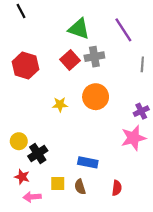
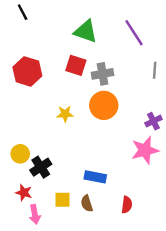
gray cross: (94, 57) -> (103, 74), moved
red square: (70, 60) -> (76, 65), turned -30
pink arrow: (32, 197) -> (35, 214), turned -96

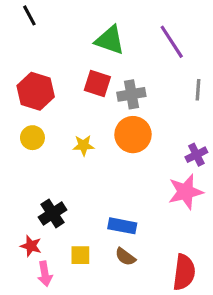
yellow circle: (20, 154) -> (32, 138), moved
brown semicircle: (87, 203) -> (125, 257), moved, turned -35
red semicircle: (127, 205) -> (184, 272), moved, size x1.6

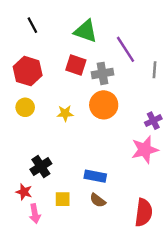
black line: (29, 15) -> (32, 25), moved
purple line: (172, 42) -> (125, 49), moved

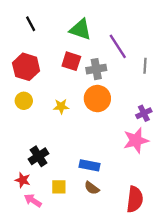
pink arrow: (35, 214) -> (33, 200), turned 132

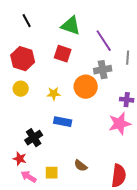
gray cross: (96, 69) -> (103, 70), moved
purple cross: (144, 113) -> (127, 100), turned 32
blue rectangle: (89, 165) -> (63, 122), moved
yellow square: (59, 187) -> (52, 173), moved

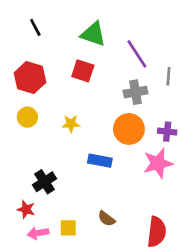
orange circle: (86, 87) -> (129, 129), moved
blue rectangle: (63, 122) -> (100, 161), moved
pink arrow: (29, 177) -> (38, 233), turned -42

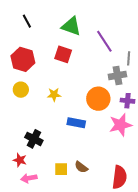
gray cross: (135, 92) -> (117, 75), moved
black cross: (45, 182) -> (34, 139), turned -30
yellow square: (68, 228) -> (61, 169), moved

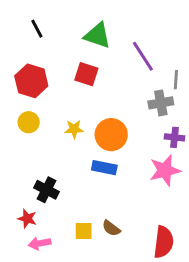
orange circle: (98, 99) -> (111, 135), moved

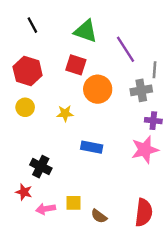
orange circle: (111, 135) -> (98, 89), moved
brown semicircle: (111, 228) -> (99, 216), moved
pink arrow: (40, 243) -> (46, 209), moved

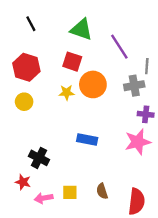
yellow star: (65, 113) -> (67, 93), moved
brown semicircle: (99, 216) -> (102, 191), moved, turned 35

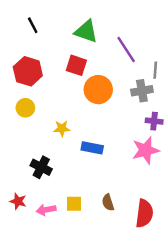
yellow star: (67, 93) -> (62, 128), moved
red star: (23, 182) -> (18, 201), moved

